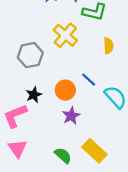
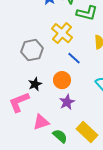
blue line: (89, 80) -> (74, 58), moved
pink triangle: (17, 148) -> (41, 122), moved, turned 48

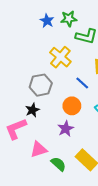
gray hexagon: (32, 50) -> (41, 85), moved
blue line: (74, 58) -> (82, 83), moved
orange circle: (62, 80) -> (72, 106), moved

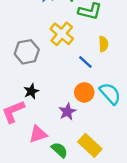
gray hexagon: (41, 85) -> (27, 52), moved
orange circle: (72, 106) -> (84, 92), moved

